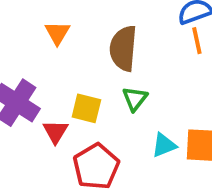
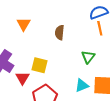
brown semicircle: (123, 48) -> (60, 33), size x0.6
green triangle: (135, 99) -> (88, 57), moved

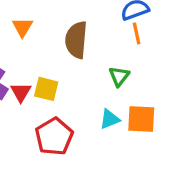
brown semicircle: (60, 33) -> (76, 40), size x1.6
red triangle: (22, 78) -> (21, 92), moved

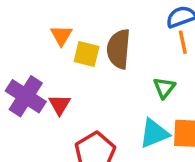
yellow square: (46, 89) -> (87, 54), moved
cyan triangle: (110, 119) -> (154, 133), size x1.4

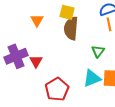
yellow square: (87, 54) -> (67, 12), moved
purple cross: (26, 96) -> (16, 56), turned 35

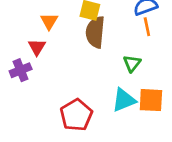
purple cross: (16, 56) -> (21, 70), size x0.7
red triangle: (36, 61) -> (37, 47), moved

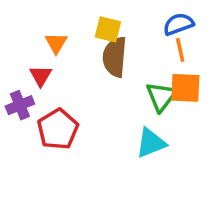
green triangle: (132, 63) -> (161, 97), size x1.4
orange square: (151, 100) -> (185, 88), moved
red pentagon: (76, 115) -> (58, 129), moved

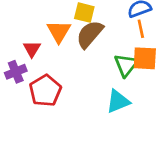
orange triangle: (56, 43) -> (59, 31), moved, size x1.4
brown semicircle: (115, 57) -> (90, 34), turned 36

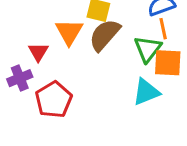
green triangle: (126, 65) -> (148, 49), moved
cyan triangle: (118, 101) -> (146, 92), moved

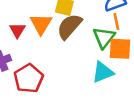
red triangle: (38, 52) -> (17, 30), moved

